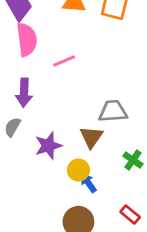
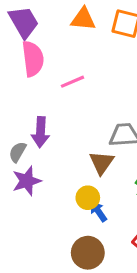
purple arrow: (24, 93) -> (40, 132), moved
purple star: (48, 146) -> (27, 181), moved

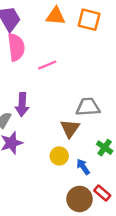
blue arrow: (98, 211) -> (83, 167), moved
brown circle: (88, 253) -> (80, 199), moved

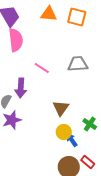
pink line: (47, 65) -> (42, 68), moved, turned 56
gray trapezoid: (88, 107) -> (78, 64), moved
yellow circle: (59, 156) -> (64, 132), moved

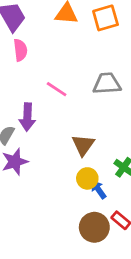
orange square: (77, 17) -> (105, 18), turned -30
pink semicircle: (16, 40) -> (20, 50), size x0.7

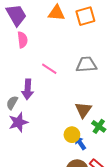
brown triangle: (83, 145) -> (83, 110), moved

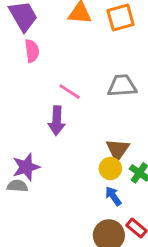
purple arrow: (28, 89) -> (57, 121), moved
gray semicircle: (12, 103) -> (17, 186), moved, turned 64
yellow circle: (72, 135) -> (110, 168), moved

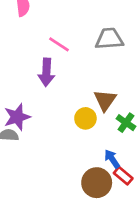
yellow circle: (110, 168) -> (85, 118), moved
blue arrow: (113, 196) -> (112, 159), moved

